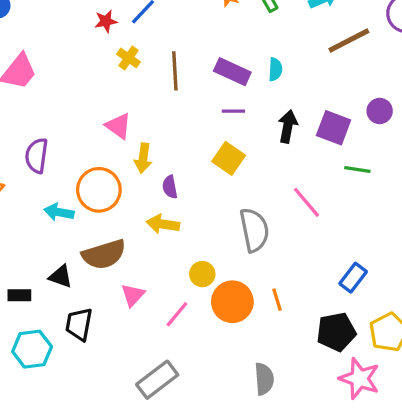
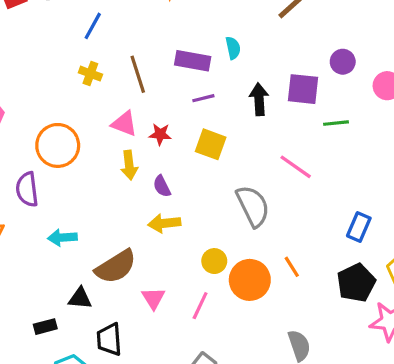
red star: (106, 21) -> (160, 134), moved, turned 30
pink triangle: (118, 126) -> (124, 124), moved
orange circle: (99, 190) -> (58, 145), moved

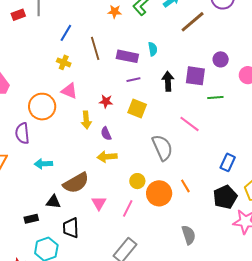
brown line: (138, 74) -> (95, 48), moved
pink triangle: (124, 124) -> (69, 91), moved

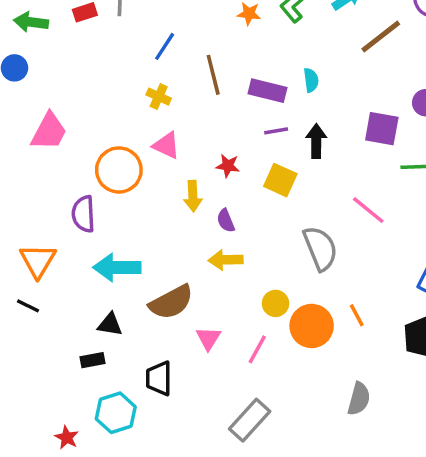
black arrow: (168, 81) -> (316, 141), moved
cyan arrow: (43, 164) -> (117, 267), size x1.5
black triangle: (53, 202) -> (110, 324), moved
gray semicircle: (189, 235) -> (359, 399), turned 30

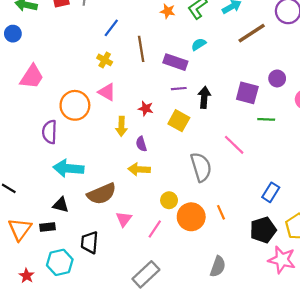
cyan semicircle: (311, 80) -> (199, 44), moved, turned -120
orange triangle: (38, 261) -> (20, 229), moved

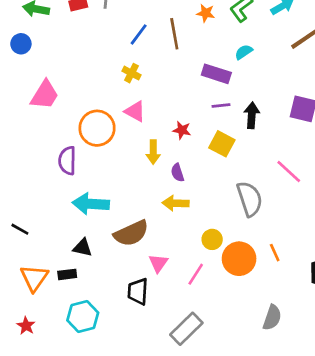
brown line: (141, 49) -> (174, 34), moved
black trapezoid: (90, 242) -> (138, 291), moved
red star: (27, 276) -> (26, 326), moved

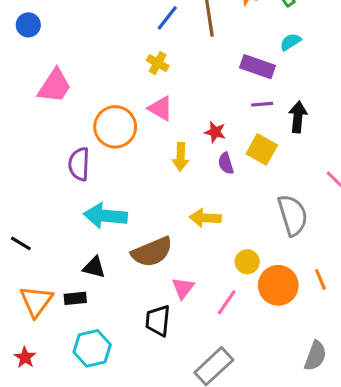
purple semicircle: (177, 173) -> (226, 163), moved

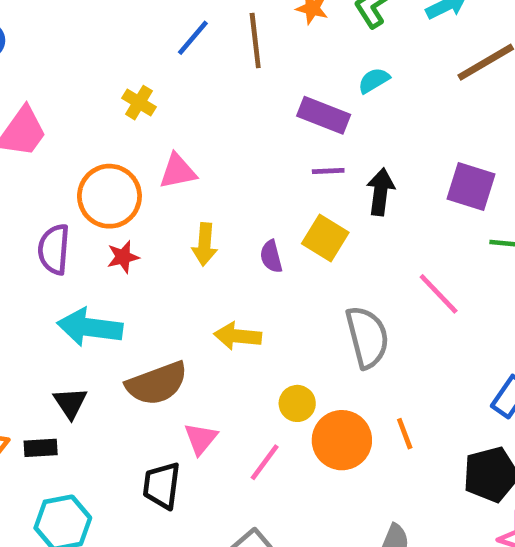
yellow cross: (158, 63) -> (139, 103), moved
pink triangle: (161, 108) -> (178, 171), turned -44
red star: (215, 132) -> (123, 257), moved, turned -30
black triangle: (94, 267) -> (70, 403), turned 40

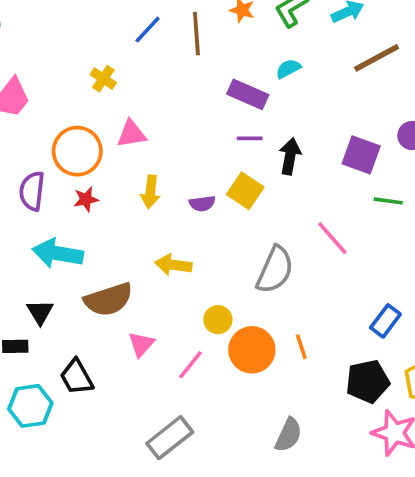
purple semicircle: (271, 256) -> (202, 204), turned -85
gray semicircle: (367, 337) -> (275, 270), turned 36
black trapezoid: (162, 486) -> (76, 377), moved, turned -39

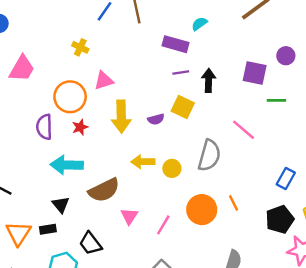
yellow arrow: (150, 192) -> (121, 116), size x1.5
yellow circle: (218, 320) -> (172, 168), moved

